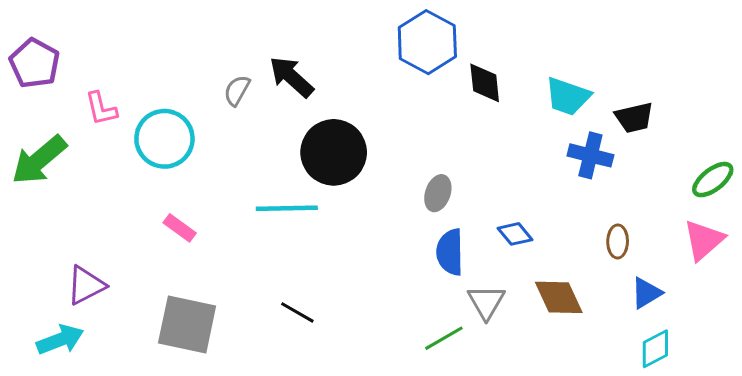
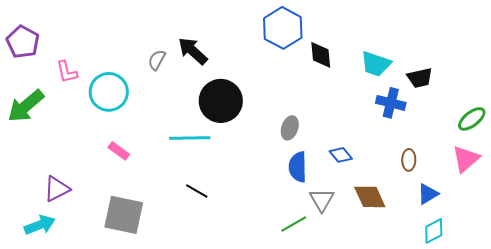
black line: (297, 312) -> (197, 191), moved

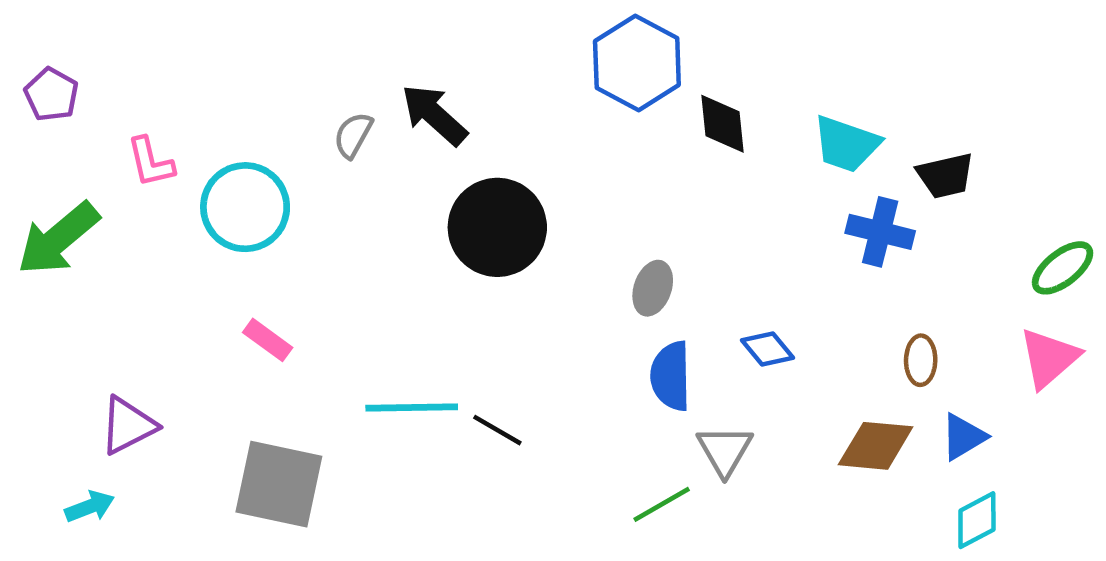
purple pentagon: (23, 42) -> (51, 95), size x0.7
cyan line: (190, 138) -> (412, 408), moved
black line: (197, 191) -> (497, 430), moved
brown diamond: (370, 197) -> (876, 446), moved, turned -60
cyan arrow: (40, 225) -> (90, 507), size x0.7

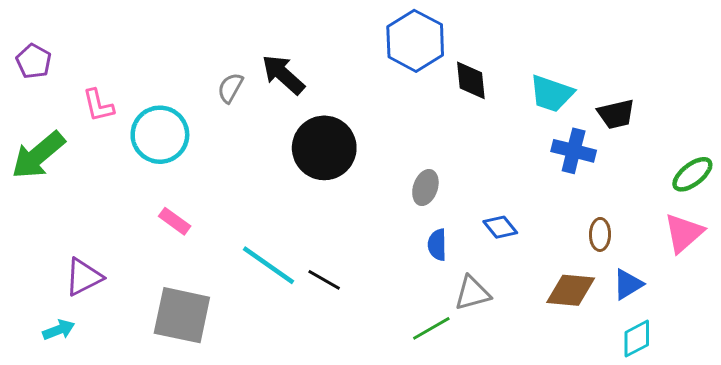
blue semicircle: (671, 376) -> (437, 245), size x0.7
cyan line: (412, 408) -> (268, 265), turned 36
gray triangle: (725, 450) -> (472, 293), turned 45

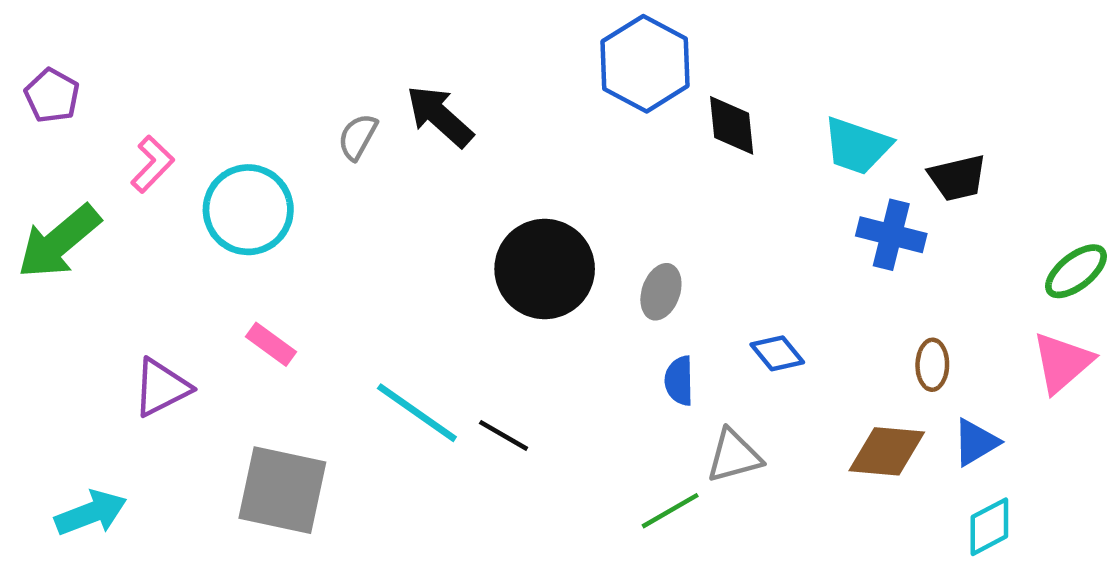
pink L-shape: (98, 105) -> (152, 164), turned -123
black circle: (324, 148) -> (545, 269), moved
purple triangle: (84, 277) -> (162, 388), moved
cyan arrow: (59, 330) -> (91, 513), size x1.4

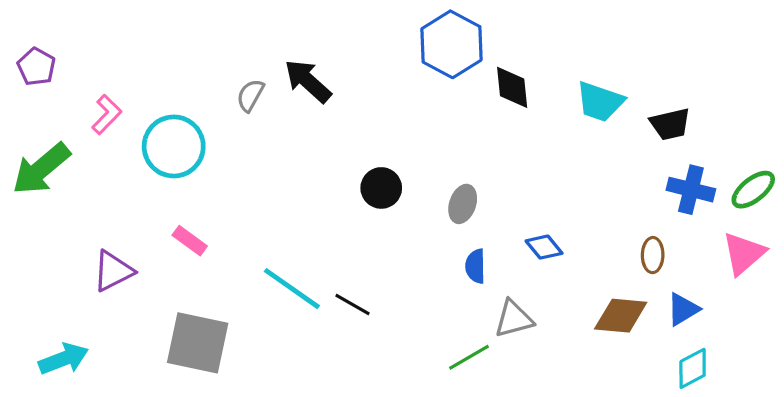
blue cross: (891, 235) -> (691, 190), moved
black circle: (545, 269) -> (381, 188), size x0.6

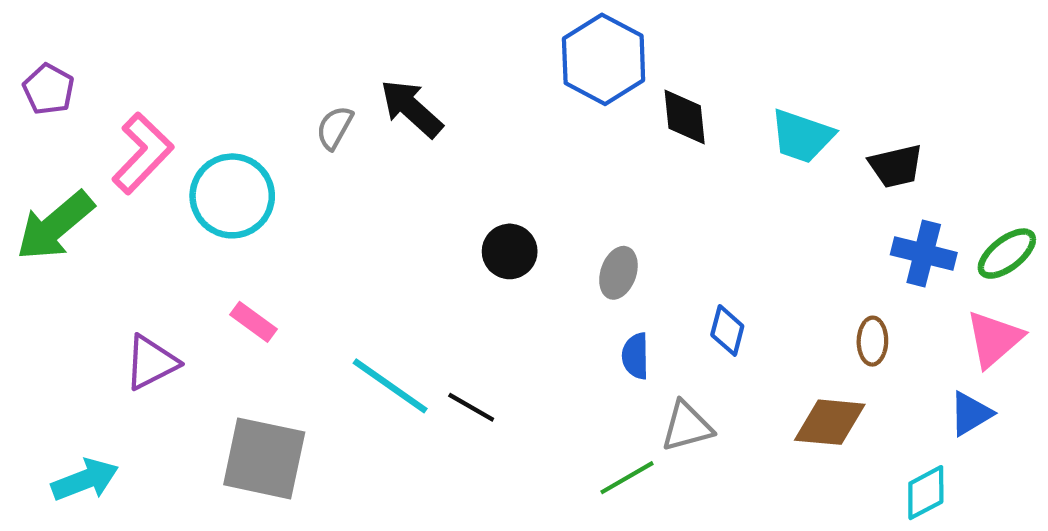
pink L-shape: (107, 115) -> (143, 153), size x1.5
blue diamond: (544, 247) -> (727, 330), turned 54
blue triangle: (683, 309) -> (971, 414), moved

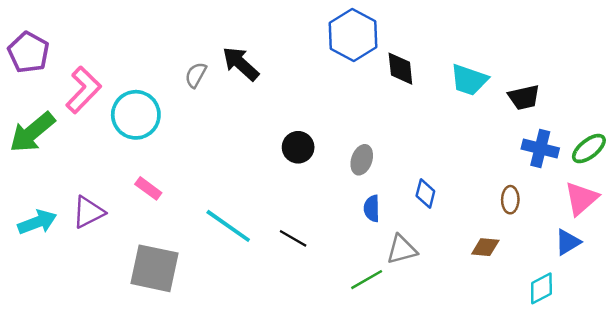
purple pentagon: (49, 89) -> (28, 52), size x1.4
black line: (471, 407) -> (293, 238), moved
brown diamond: (830, 422) -> (485, 247), size x0.7
cyan arrow: (85, 480) -> (37, 222), moved

